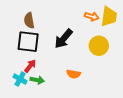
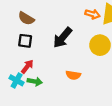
brown semicircle: (29, 20) -> (26, 18), turned -49
black square: (28, 42) -> (25, 41), size x0.6

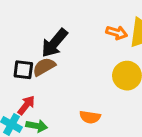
brown semicircle: (26, 18) -> (44, 67), moved, turned 119
black arrow: (63, 38) -> (54, 43), moved

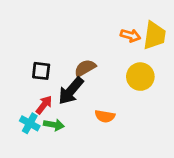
black arrow: (54, 43) -> (71, 91), moved
brown semicircle: (44, 67) -> (85, 68), moved

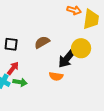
orange arrow: (130, 35) -> (74, 10), moved
black arrow: (71, 91) -> (67, 58), moved

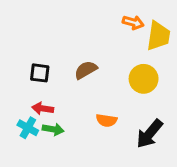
black arrow: (67, 58) -> (149, 134), moved
red arrow: (13, 68) -> (43, 108), turned -120

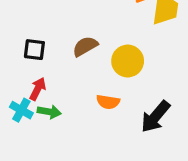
yellow circle: (144, 79) -> (128, 61), moved
red arrow: (43, 108) -> (38, 89), turned 108

